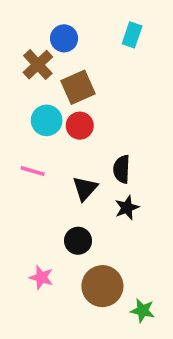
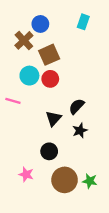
black semicircle: (122, 169) -> (77, 106), turned 42
pink line: (33, 171) -> (13, 101), moved
green star: (143, 311) -> (90, 181), moved

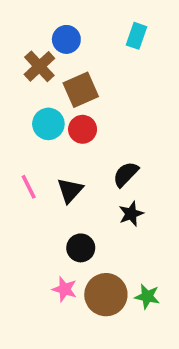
pink line: (13, 101) -> (29, 187), moved, turned 48
black triangle: (54, 118) -> (70, 190), moved
pink star: (26, 174) -> (65, 289), moved

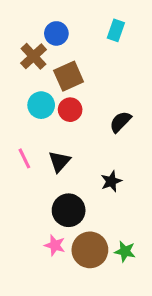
black semicircle: (126, 174) -> (120, 122), moved
black circle: (81, 248) -> (69, 210), size x1.4

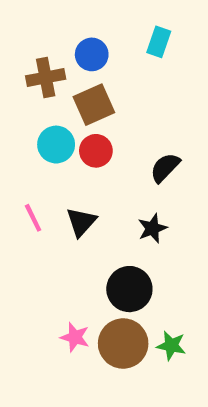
blue circle: (56, 33) -> (92, 54), moved
brown cross: (34, 56) -> (46, 77), turned 32
black star: (111, 181) -> (152, 228), moved
black circle: (69, 210) -> (129, 289), moved

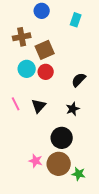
blue circle: (92, 54) -> (42, 11), moved
green star: (171, 346) -> (79, 174), moved

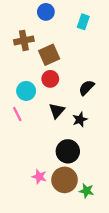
cyan circle: (27, 69) -> (26, 91), moved
black triangle: (39, 106) -> (57, 111), moved

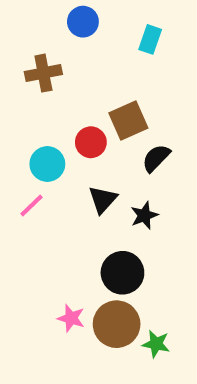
brown square: (49, 55) -> (128, 121), moved
pink line: (17, 114) -> (32, 206), turned 72

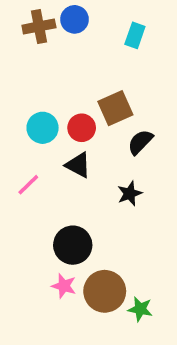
brown cross: (43, 73) -> (39, 26), moved
cyan circle: (47, 164) -> (43, 128), moved
black triangle: (103, 200) -> (78, 165), moved, turned -44
black circle: (122, 273) -> (73, 245), moved

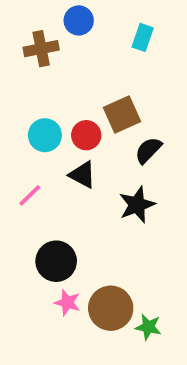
brown cross: (39, 26) -> (41, 49), moved
black star: (130, 194) -> (137, 205), size x1.4
black circle: (73, 245) -> (56, 261), moved

